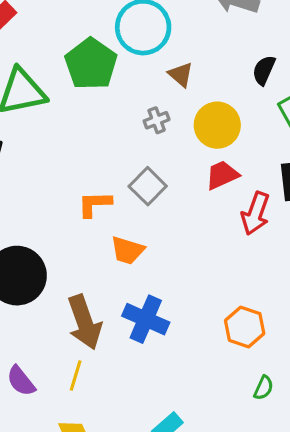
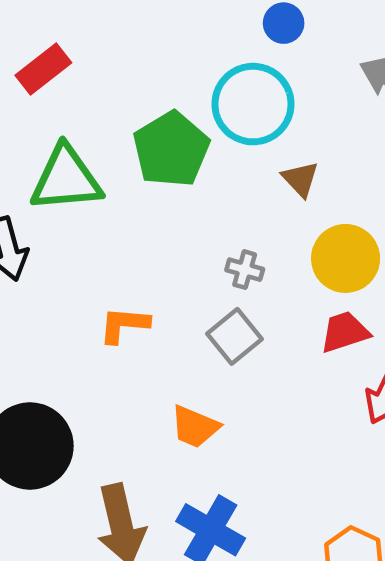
gray cross: (157, 120) -> (245, 270), moved, turned 30
orange L-shape: (95, 204) -> (124, 325), moved

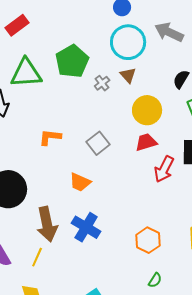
cyan circle: (253, 104) -> (128, 42), moved
gray cross: (245, 270) -> (102, 83), moved, turned 35

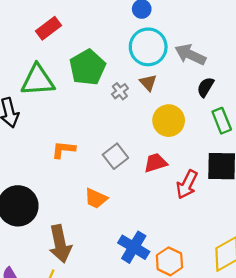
red rectangle: (17, 25) -> (49, 28), moved
gray arrow: (169, 32) -> (190, 55), moved
red trapezoid: (146, 142) -> (156, 163), moved
blue cross: (86, 227) -> (134, 247), moved

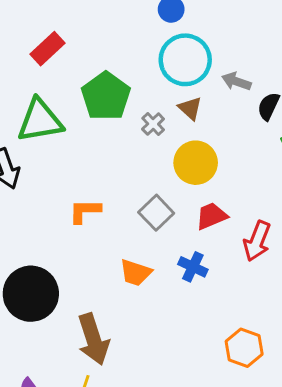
gray arrow: (190, 55) -> (236, 81), moved, size x0.7
yellow circle: (169, 121) -> (196, 163), moved
blue cross: (134, 247) -> (193, 267), moved, size x0.7

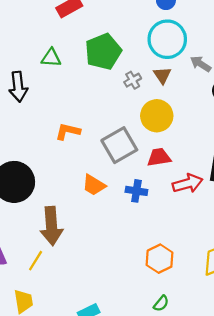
green triangle: (40, 121) -> (51, 58), size x0.6
gray square: (156, 213) -> (119, 145), size x1.4
red arrow: (257, 241) -> (188, 183), turned -140
blue cross: (193, 267) -> (136, 191), turned -30

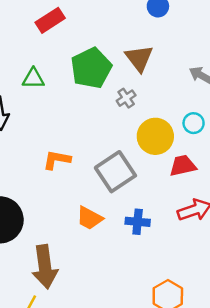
cyan circle: (167, 39) -> (194, 123), moved, size x0.5
brown triangle: (162, 75) -> (139, 58), moved, size x1.4
red trapezoid: (159, 157) -> (183, 166), moved

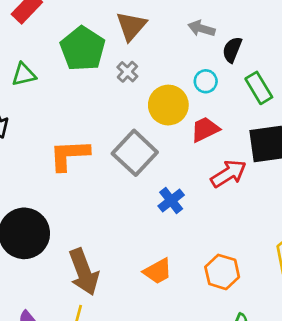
brown triangle: (139, 58) -> (131, 26), turned 32
orange L-shape: (57, 160) -> (69, 155), size x1.4
orange trapezoid: (90, 218) -> (158, 271), moved, turned -44
blue cross: (138, 222) -> (171, 201), turned -30

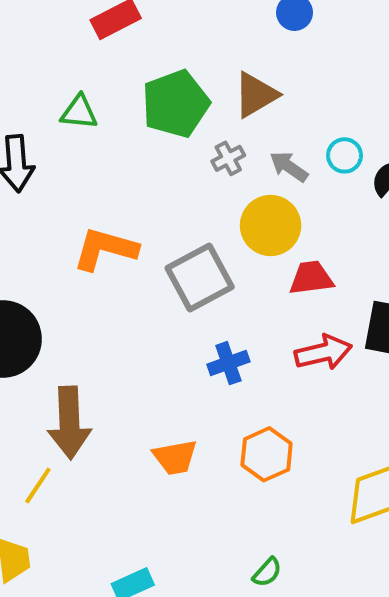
gray arrow: (201, 29) -> (289, 167), moved
cyan circle: (206, 81) -> (345, 155), moved
orange hexagon: (222, 272) -> (267, 454), moved

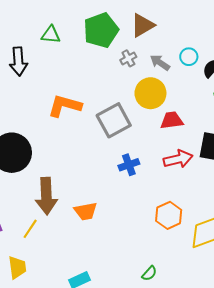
orange hexagon: (267, 454) -> (169, 215), moved
orange trapezoid: (175, 457) -> (86, 211), moved

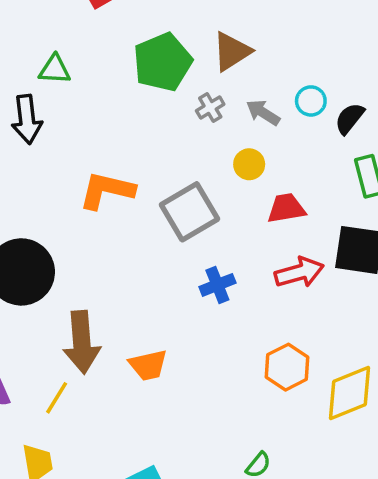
green triangle: (51, 35) -> (55, 69), moved
yellow circle: (150, 93) -> (249, 164), size x0.6

